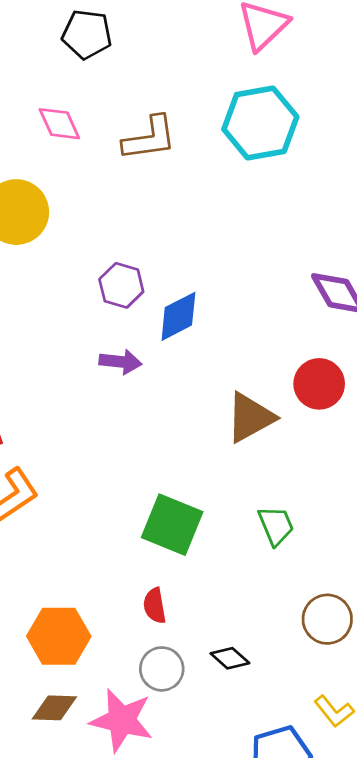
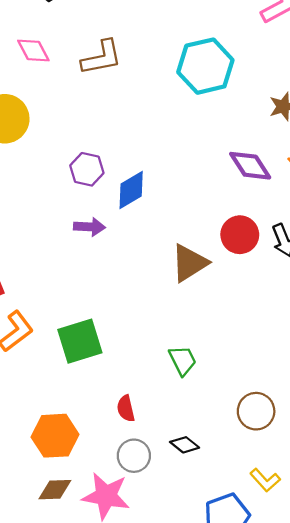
cyan hexagon: (260, 123) -> (205, 66), moved
green square: (172, 525) -> (80, 341), moved, turned -36
green trapezoid: (276, 526) -> (183, 360), moved

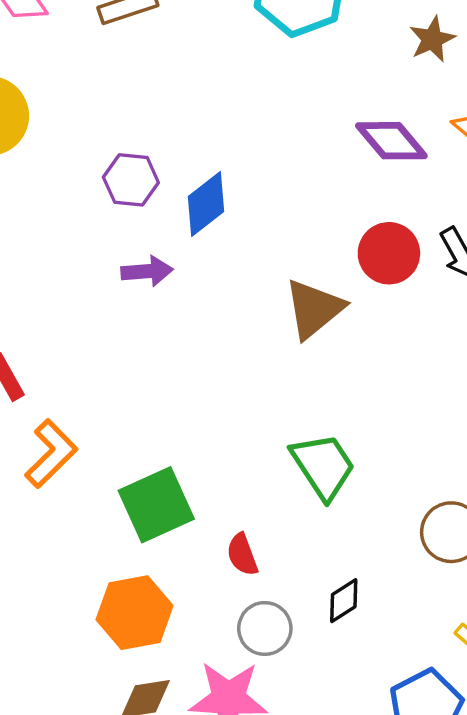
green square: (80, 341) -> (156, 505), moved
green trapezoid: (183, 360) -> (323, 466), size x1.4
black diamond: (185, 445) -> (344, 601), turned -64

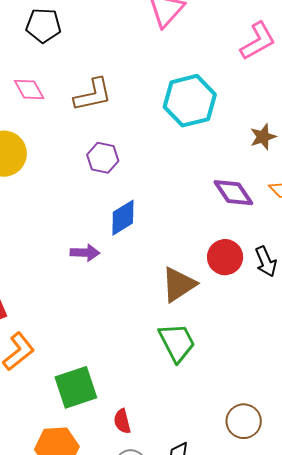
purple hexagon: (131, 180) -> (103, 158), moved
green trapezoid: (323, 466) -> (177, 342), moved

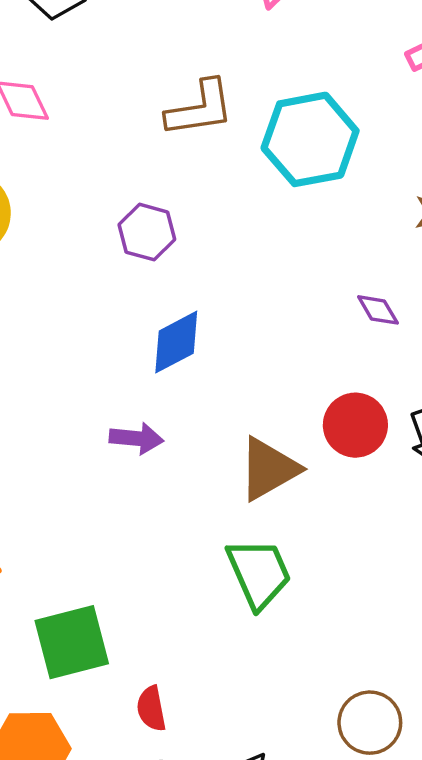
brown L-shape: (93, 95) -> (200, 109), moved
purple diamond: (233, 193) -> (378, 310), size x0.6
purple arrow: (85, 253) -> (136, 438), moved

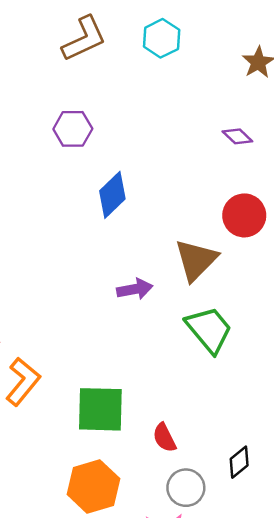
cyan hexagon: (310, 139) -> (162, 38), size x0.6
purple arrow: (136, 438) -> (135, 289), moved
green square: (72, 642) -> (100, 409), turned 32

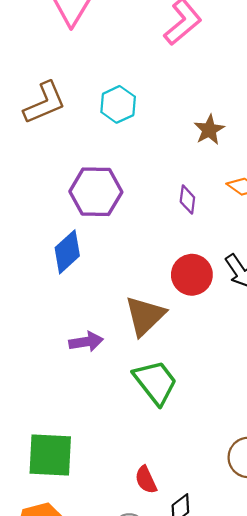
purple hexagon: (73, 129) -> (96, 192), moved, size x1.4
purple diamond: (237, 136) -> (187, 200), turned 52
red semicircle: (164, 438) -> (146, 480), moved

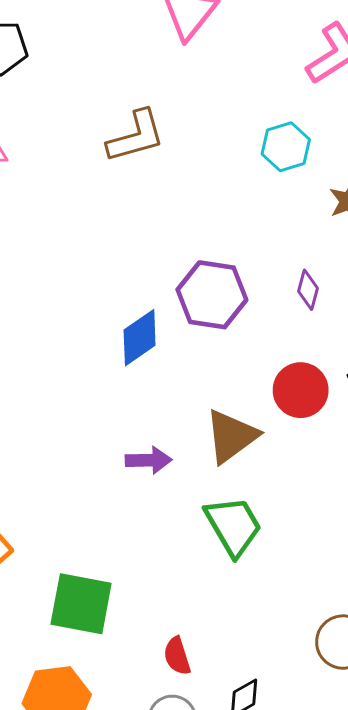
cyan hexagon: (118, 104) -> (286, 147), moved
purple hexagon: (96, 192) -> (212, 295), moved
red semicircle: (146, 480) -> (177, 656), moved

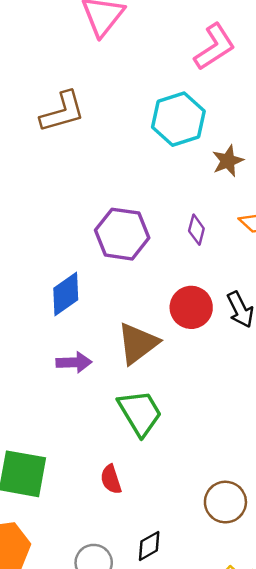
cyan hexagon: (286, 147) -> (178, 119), size x1.4
blue diamond: (140, 338) -> (66, 294), moved
red semicircle: (177, 656) -> (111, 479), moved

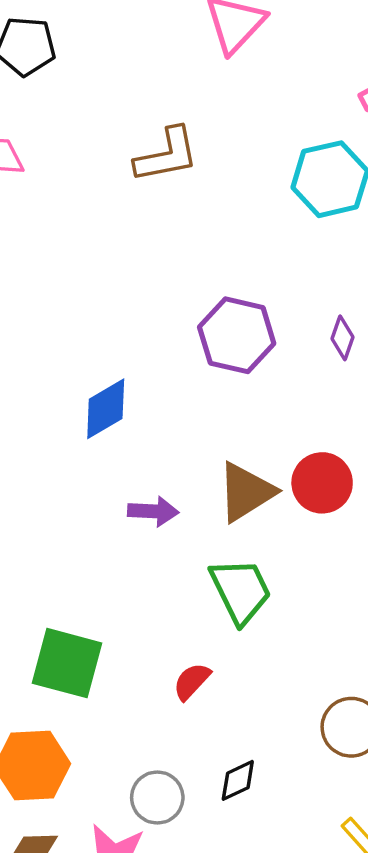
blue diamond: (66, 294) -> (106, 409), moved
red circle: (191, 307) -> (322, 483), moved
red semicircle: (111, 479) -> (192, 681), turned 56

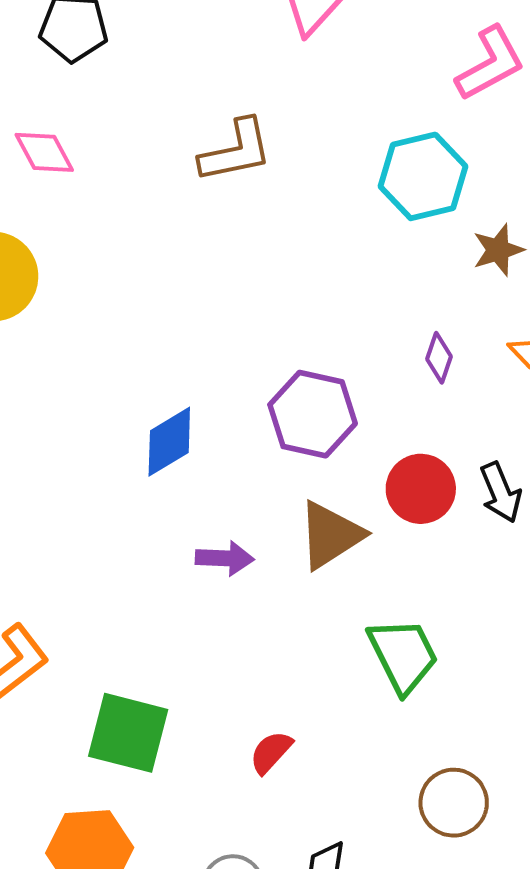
purple hexagon: (237, 335) -> (313, 414), moved
red circle: (322, 483) -> (421, 489), moved
green trapezoid: (241, 591) -> (403, 655), moved

